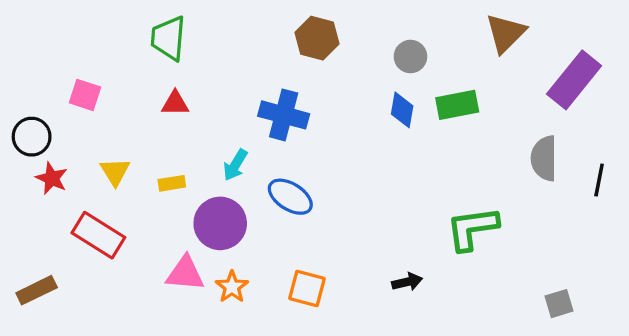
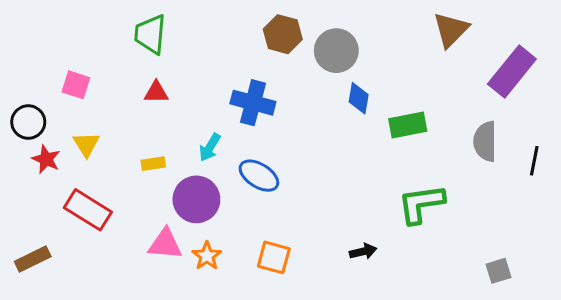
gray circle: (410, 57) -> (336, 51), moved, size x1.5
green rectangle: (457, 105) -> (408, 125), moved
yellow triangle: (115, 172) -> (86, 144), moved

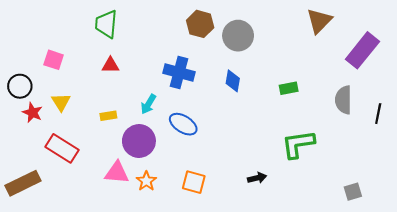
blue diamond: (359, 98) -> (233, 81), moved
green rectangle: (408, 125) -> (289, 88), size x0.7
brown rectangle: (33, 259) -> (23, 183), size x1.4

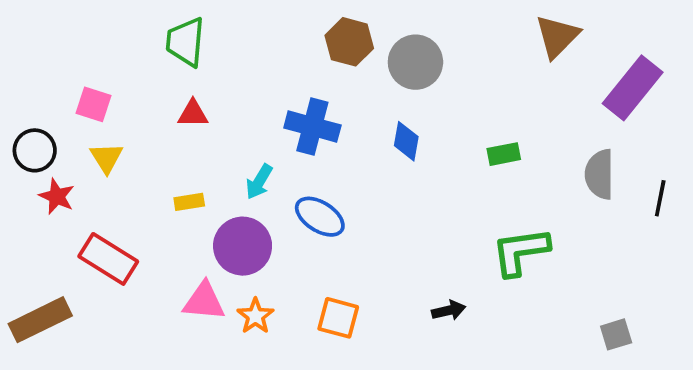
yellow triangle: (61, 102) -> (106, 158), moved

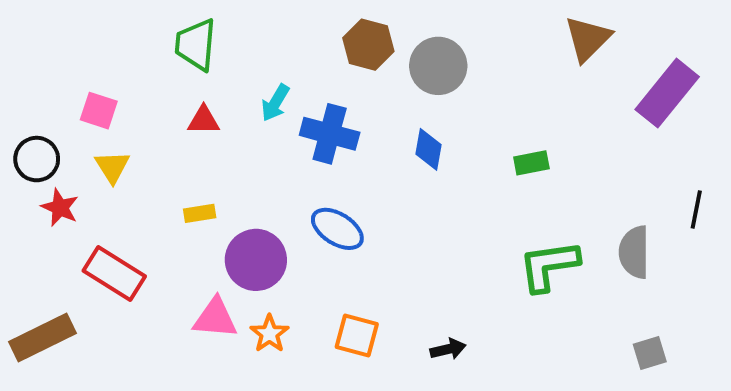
gray semicircle: (599, 174) -> (634, 252), moved
cyan arrow: (259, 182) -> (275, 103), moved
black arrow: (449, 310) -> (448, 349), moved

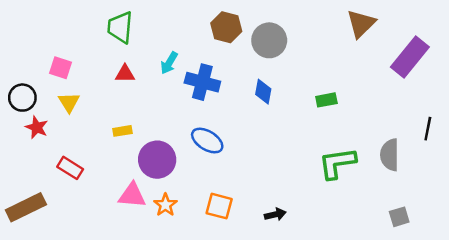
red rectangle: (114, 273) -> (70, 168), size x0.7

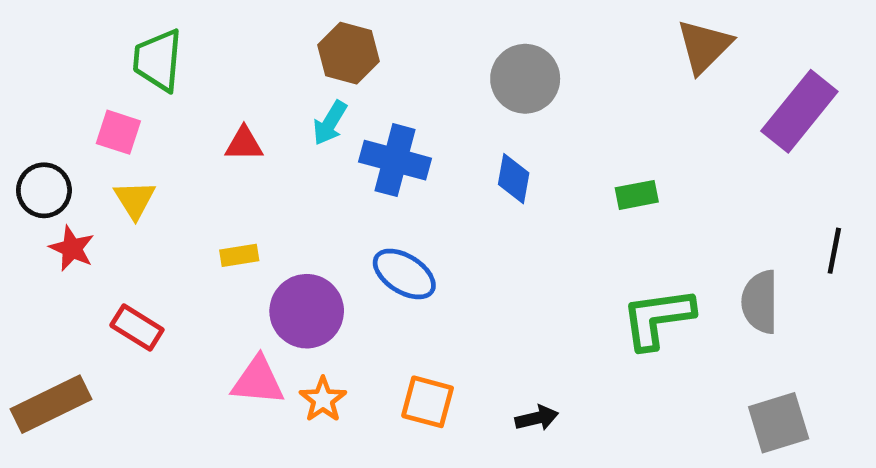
green trapezoid: (120, 27) -> (158, 60), moved
brown hexagon: (226, 27) -> (349, 53), moved
gray square: (399, 217) -> (779, 423), size x1.5

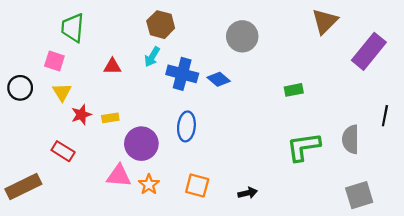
blue diamond: (514, 179) -> (219, 79), moved, turned -60
red star: (72, 248) -> (81, 115), moved, turned 30
blue ellipse: (404, 274) -> (186, 126), turned 64

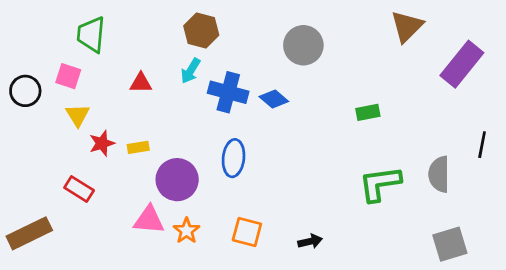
black circle: (20, 88) -> (25, 91), moved

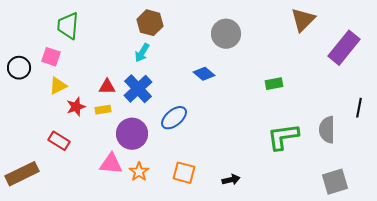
red triangle: (141, 83) -> (107, 87), moved
blue cross: (228, 92) -> (138, 89), moved, turned 32
yellow triangle: (78, 115) -> (58, 86), turned 36
blue ellipse: (234, 158) -> (174, 118), turned 44

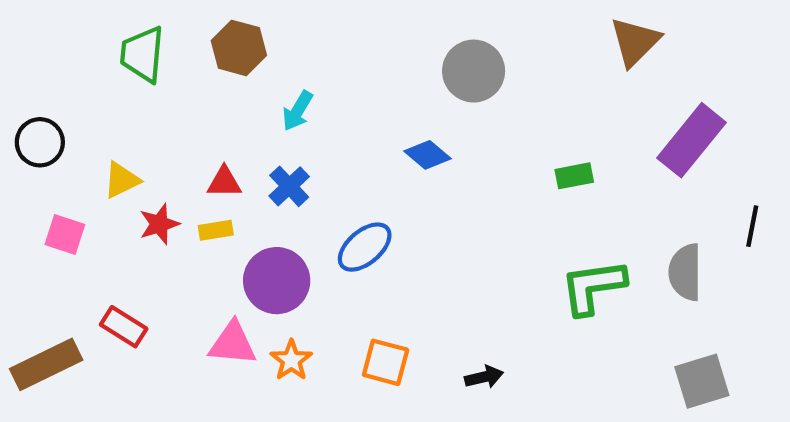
brown hexagon: (150, 23) -> (239, 48), moved
purple rectangle: (344, 48) -> (692, 140), moved
pink square: (51, 57) -> (65, 234), moved
blue cross: (138, 89) -> (289, 186), size x0.7
red rectangle: (59, 141) -> (124, 327), moved

